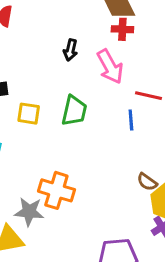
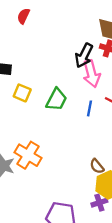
black arrow: (71, 50) -> (84, 55), moved, size x1.5
blue line: (131, 120) -> (89, 108), moved

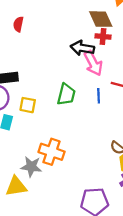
black arrow: (84, 55) -> (82, 48), turned 85
yellow square: (22, 93) -> (28, 105), moved

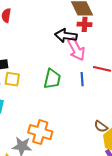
yellow square: (28, 105) -> (12, 79), moved

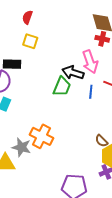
black arrow: (66, 36) -> (73, 73), moved
yellow square: (12, 79) -> (30, 41), moved

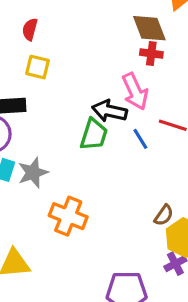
blue line: (91, 92) -> (140, 139), turned -32
brown semicircle: (101, 141) -> (164, 215), turned -96
gray star: (21, 147) -> (33, 173), moved, turned -30

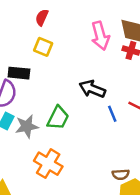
pink arrow: (135, 91) -> (100, 36), moved
green trapezoid: (94, 134) -> (58, 118), moved
brown semicircle: (164, 215) -> (121, 174), turned 42

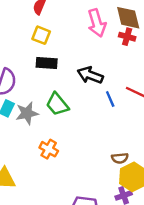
black rectangle: (19, 73) -> (47, 63), moved
green trapezoid: (58, 118) -> (57, 104), turned 115
orange cross: (48, 164) -> (49, 149), size x0.7

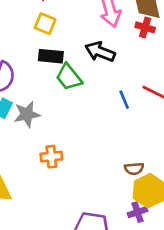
black arrow: (90, 75) -> (100, 52), moved
green trapezoid: (57, 104) -> (69, 77), moved
orange cross: (49, 149) -> (51, 157), turned -36

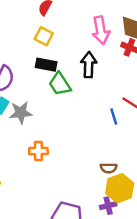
black arrow: (100, 52) -> (89, 65), turned 65
blue line: (124, 100) -> (114, 117), moved

